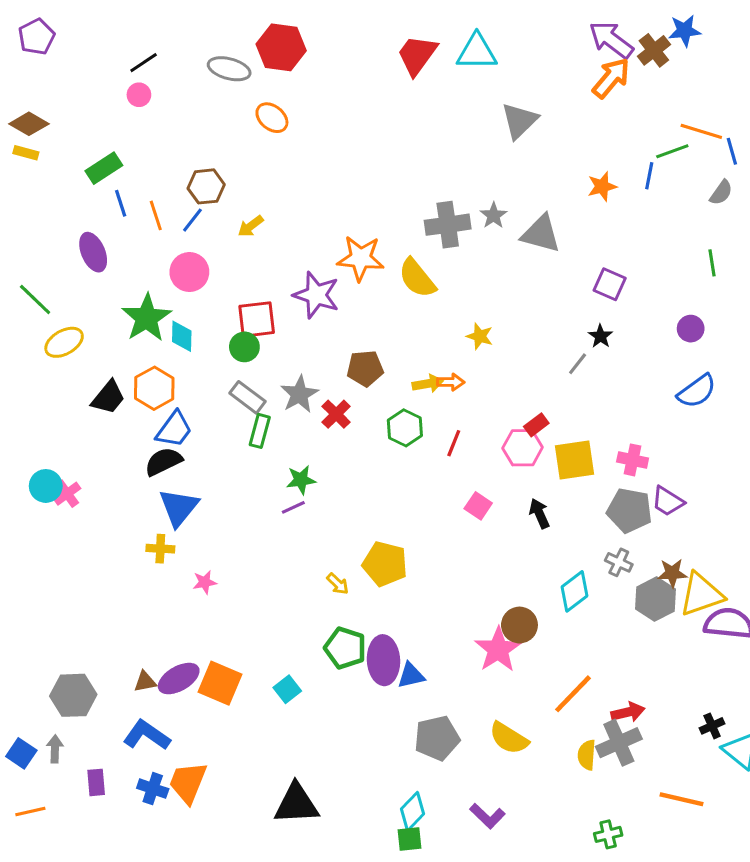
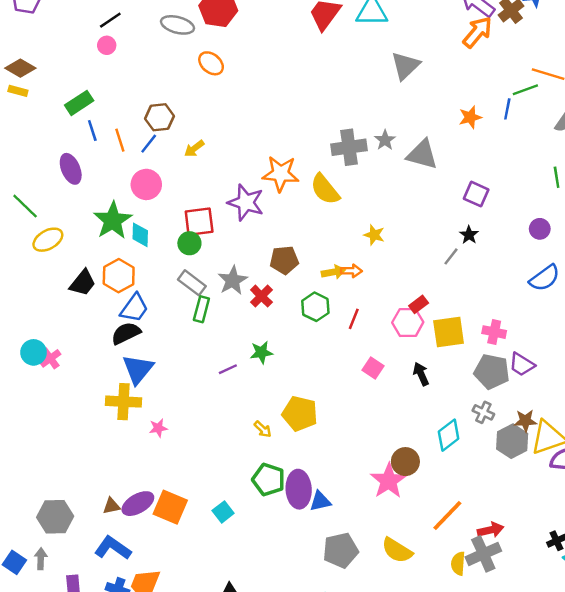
green star: (301, 480) -> (261, 352), moved
yellow cross: (160, 549) -> (123, 402), size x1.6

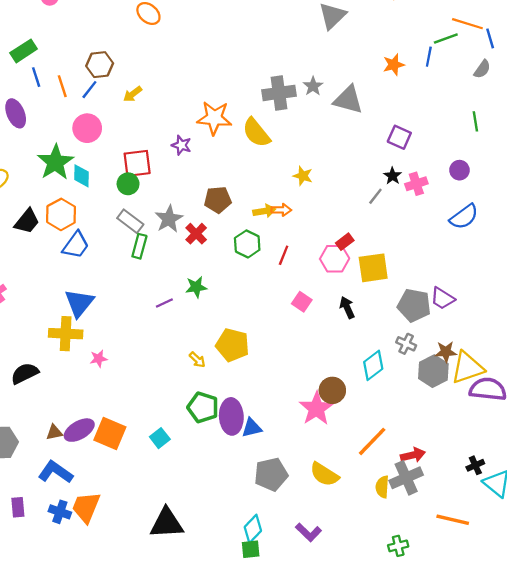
purple star: (246, 202) -> (181, 145), size x0.6
pink cross: (494, 332) -> (416, 184), moved, turned -30
black semicircle: (126, 333) -> (25, 373), moved

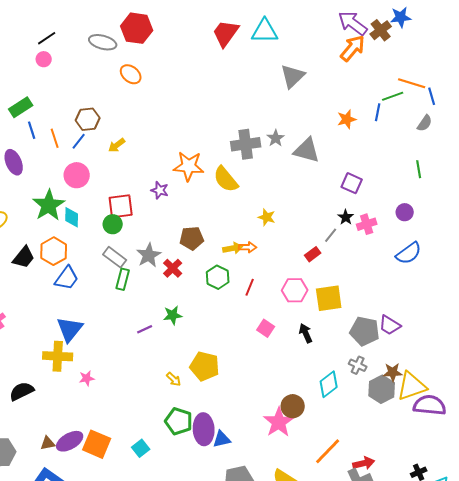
red rectangle: (345, 242) -> (313, 254), moved

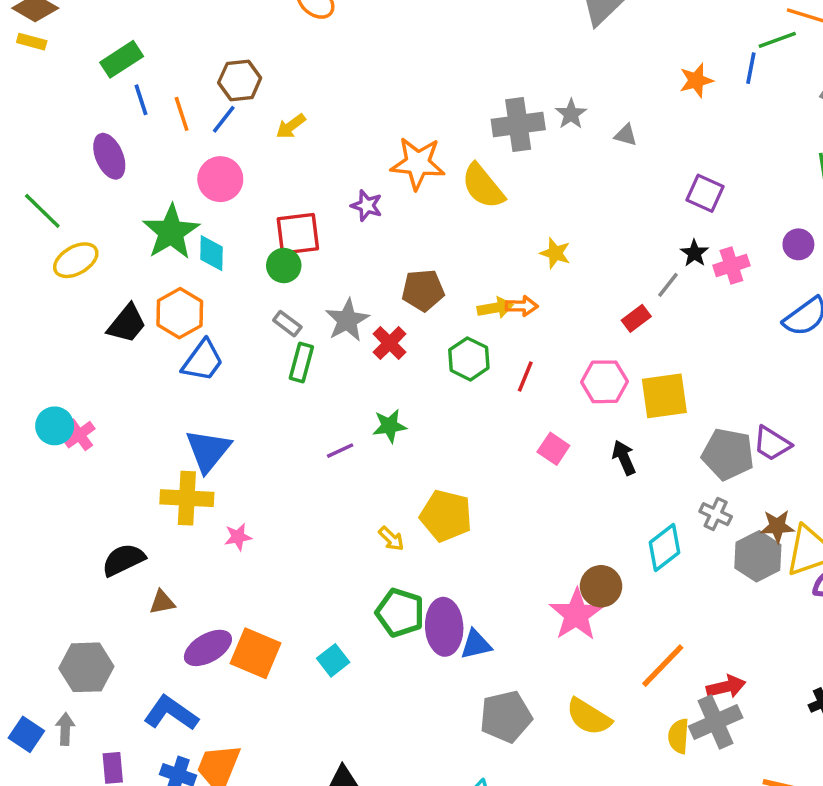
gray triangle: (307, 150) -> (626, 135), size x0.5
gray rectangle: (115, 257) -> (287, 324), size x0.7
brown triangle: (48, 443) -> (162, 602), moved

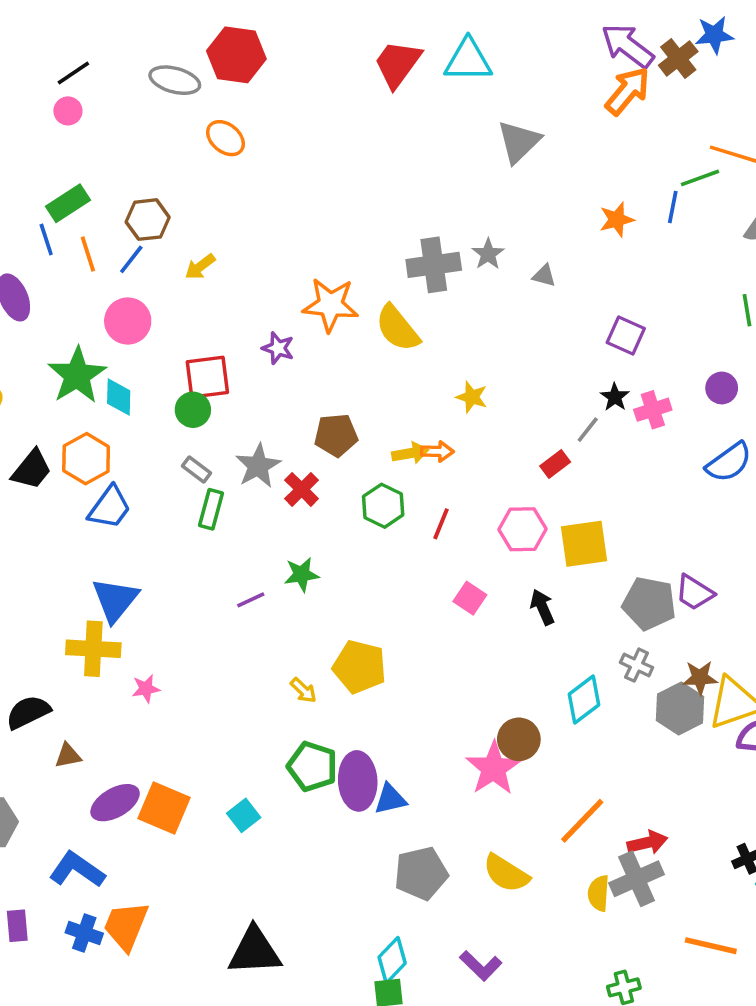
green rectangle: (122, 59) -> (68, 203), moved

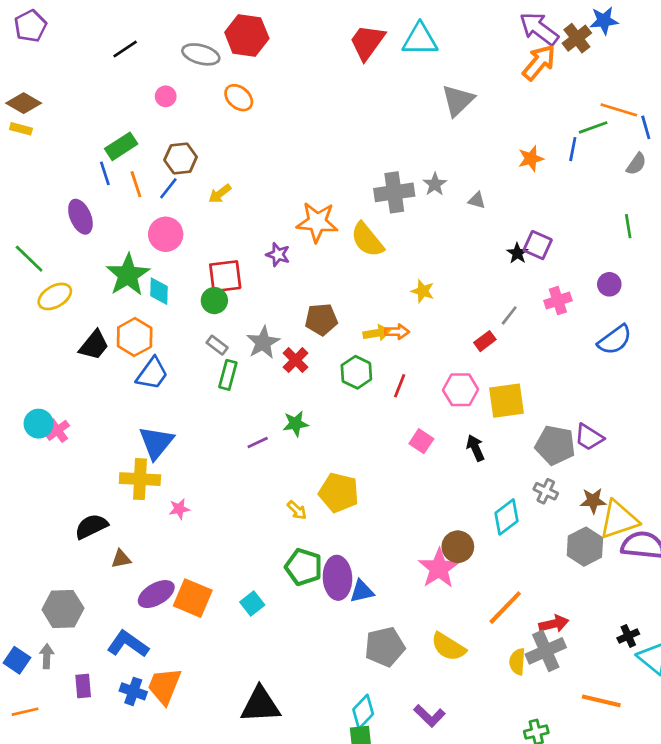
pink circle: (68, 111) -> (166, 96), moved
black star: (615, 397) -> (517, 253), moved
gray hexagon: (680, 709) -> (585, 547), moved

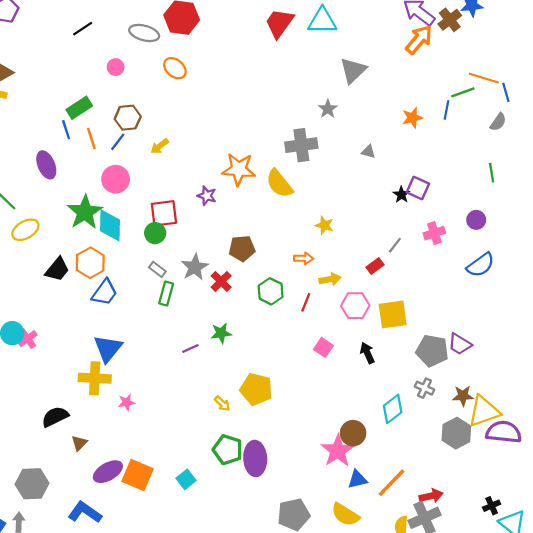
gray star: (435, 184) -> (328, 109), moved
cyan diamond: (159, 291) -> (110, 225), size x1.4
yellow arrow: (377, 333) -> (330, 279), moved
brown triangle: (121, 559) -> (79, 443), turned -35
blue triangle: (362, 591) -> (357, 479), moved

